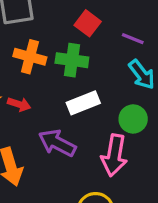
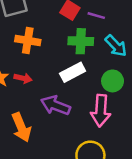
purple line: (133, 39) -> (96, 16), moved
green cross: (72, 60) -> (81, 41), moved

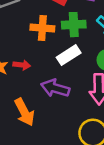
orange cross: (28, 41) -> (42, 28), moved

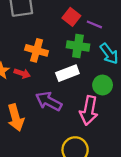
orange cross: (42, 28) -> (37, 50), moved

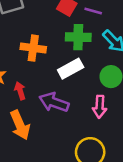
red arrow: (22, 73) -> (20, 91), moved, turned -119
pink arrow: (89, 110) -> (100, 107), size x0.7

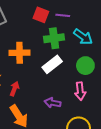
red arrow: (20, 91) -> (15, 89), turned 48
purple arrow: (54, 102) -> (53, 103), moved, size x0.7

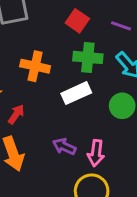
purple line: (63, 15) -> (121, 26), moved
pink arrow: (80, 91) -> (96, 153), moved

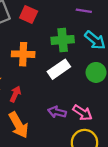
red square: (77, 21) -> (29, 14), moved
pink arrow: (96, 153) -> (82, 113), turned -54

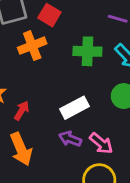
orange cross: (23, 54) -> (32, 46), moved, turned -30
white rectangle: (59, 69) -> (75, 108), moved

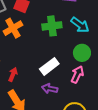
pink arrow: (101, 143) -> (77, 74), moved, turned -96

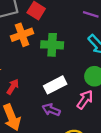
green cross: (52, 26) -> (52, 45), moved

